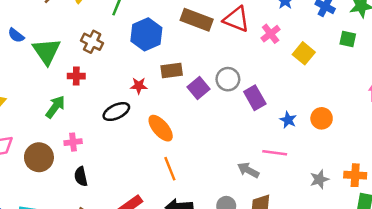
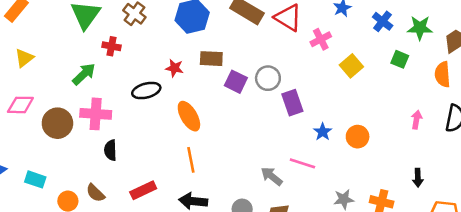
purple square: (198, 88) -> (236, 82), turned -35
pink cross: (73, 142) -> (96, 114), size x1.6
black semicircle: (81, 176) -> (110, 150), moved

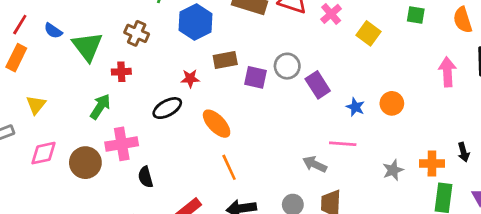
pink arrow: (417, 120) -> (447, 72), size x1.5
black arrow: (418, 178) -> (464, 152), moved

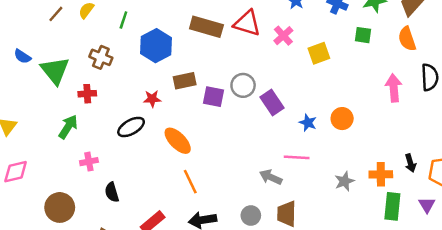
yellow square: (368, 33) -> (319, 53), turned 35
pink cross: (122, 144) -> (89, 162), size x0.6
brown circle: (85, 163) -> (60, 207), moved

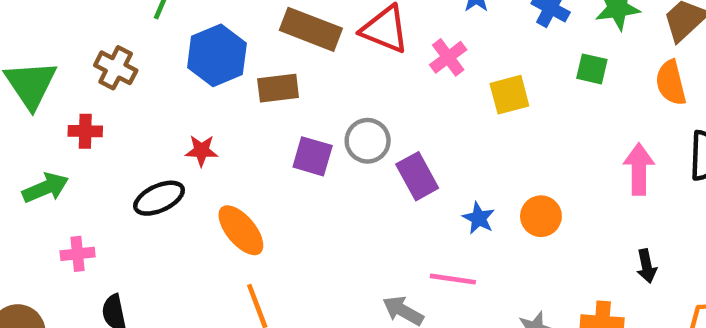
brown rectangle: (185, 81) -> (278, 88), moved
green arrow: (68, 127) -> (45, 188), turned 30
black arrow: (410, 163) -> (647, 266), moved

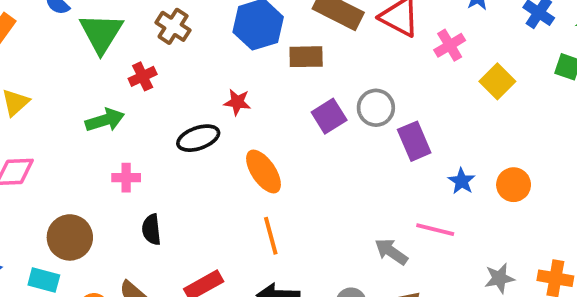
yellow square: (509, 95) -> (497, 81), turned -36
red cross: (85, 131) -> (143, 76), turned -32
purple square: (313, 156) -> (329, 116), turned 36

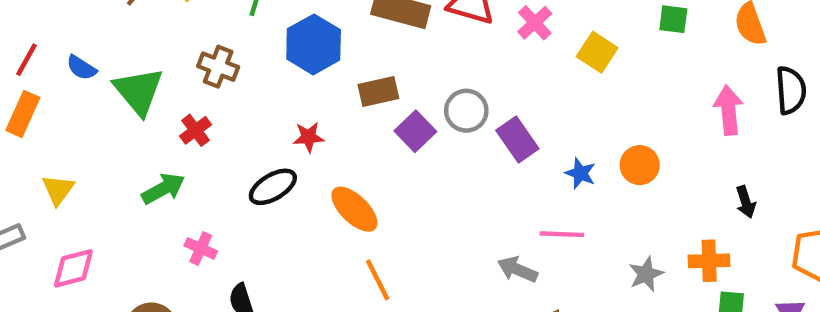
brown rectangle: (306, 57) -> (378, 91), moved
pink cross: (126, 178) -> (201, 248), turned 36

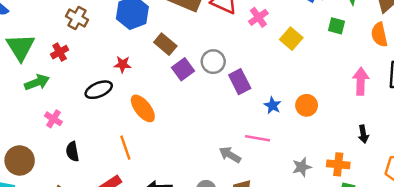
green triangle: (139, 91) -> (20, 47), moved
brown rectangle: (378, 91) -> (165, 44), turned 45
orange line: (378, 280) -> (125, 148), moved

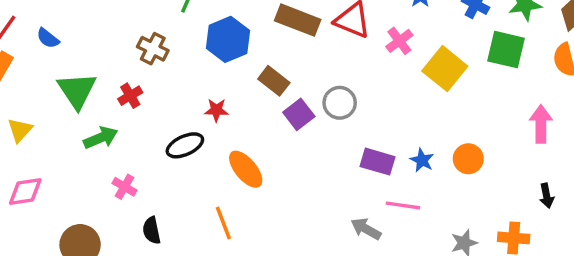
green square: (336, 26) -> (506, 50), size x1.6
yellow square: (291, 39) -> (445, 69), size x1.4
purple rectangle: (240, 82) -> (377, 162), moved, turned -45

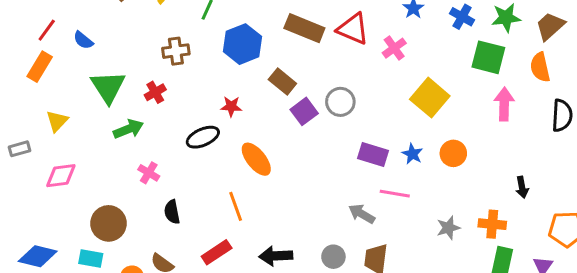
brown cross: (153, 49) -> (176, 51), turned -36
yellow square: (445, 69) -> (430, 98), moved
pink arrow: (541, 124) -> (504, 104), moved

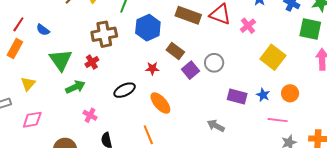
brown cross: (176, 51) -> (104, 34), size x1.4
red star: (231, 106) -> (152, 68), moved
pink line: (395, 194) -> (278, 120), moved
gray arrow: (362, 214) -> (216, 126), moved

